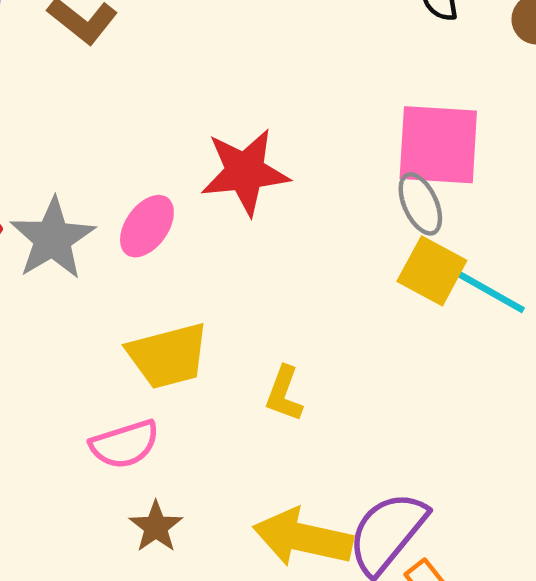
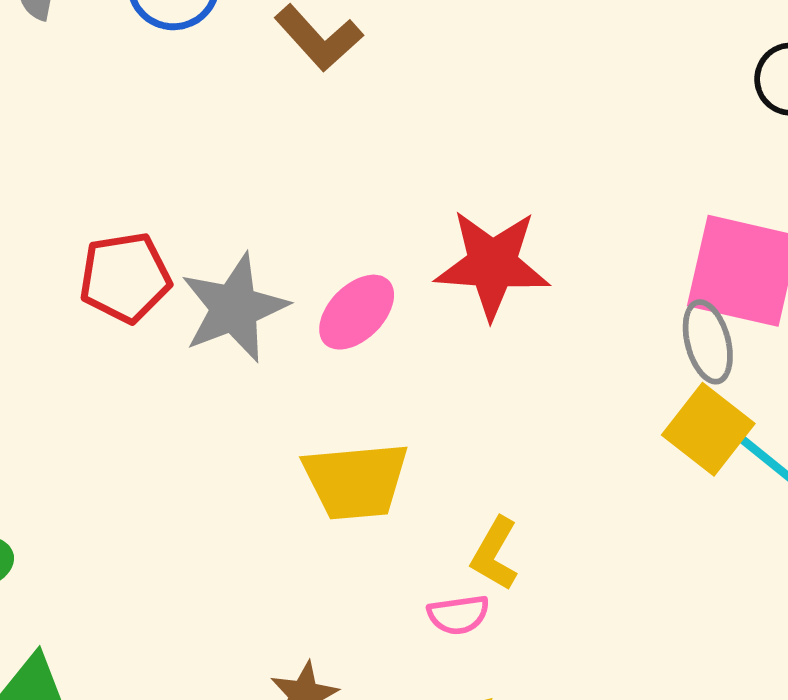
pink semicircle: (125, 444) -> (458, 615), moved, size x0.7

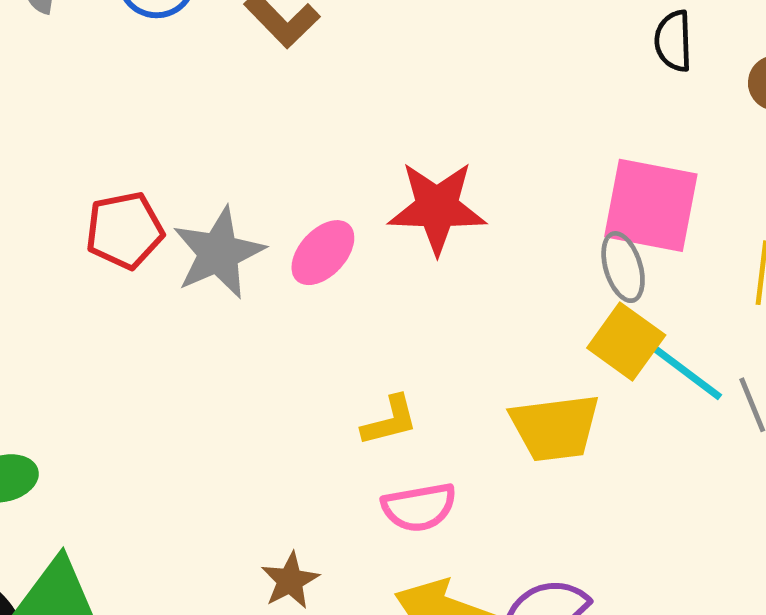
yellow trapezoid: (356, 481) -> (555, 428), moved
yellow L-shape: (495, 554) -> (390, 421), moved, turned -132
pink semicircle: (458, 615) -> (419, 507), size x1.4

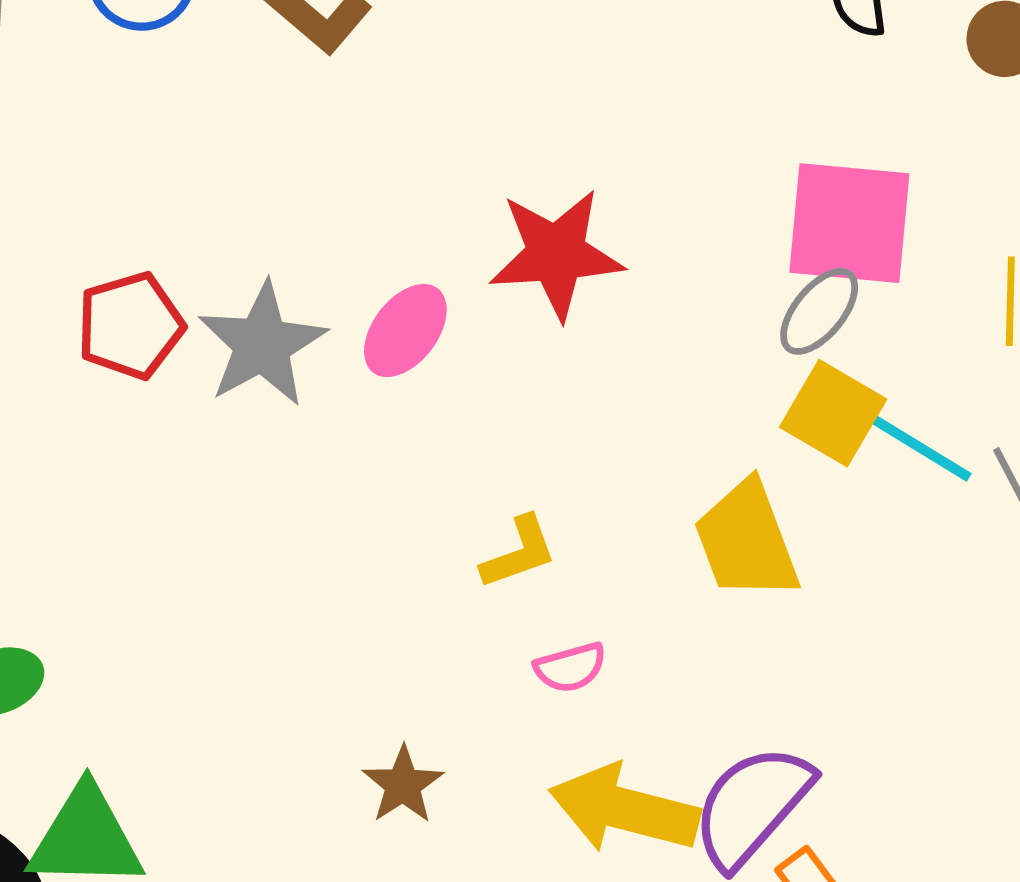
gray ellipse: (623, 267) -> (819, 311), turned 62
yellow trapezoid: (555, 428) -> (747, 541), turned 82
pink semicircle: (419, 507) -> (570, 667), size x0.7

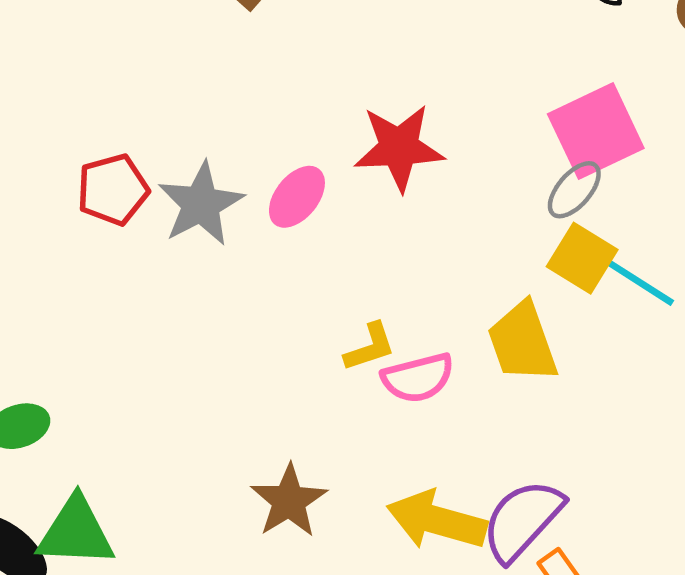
pink square: (849, 223) -> (596, 131), turned -32
pink semicircle: (570, 667) -> (418, 378), moved, size x1.5
brown star: (403, 785) -> (289, 501), size x1.4

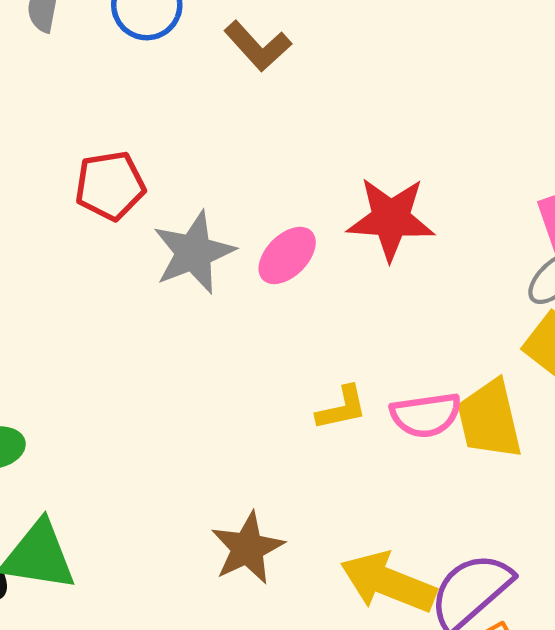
red pentagon: (113, 190) -> (110, 186), moved
pink semicircle: (418, 378) -> (426, 415), moved

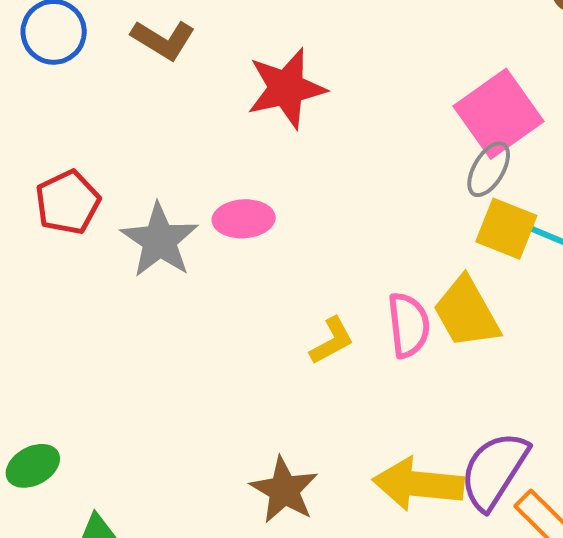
red star: (391, 219) -> (286, 88), moved
pink ellipse: (287, 255) -> (244, 219), turned 58
pink semicircle: (426, 415) -> (408, 325), turned -72

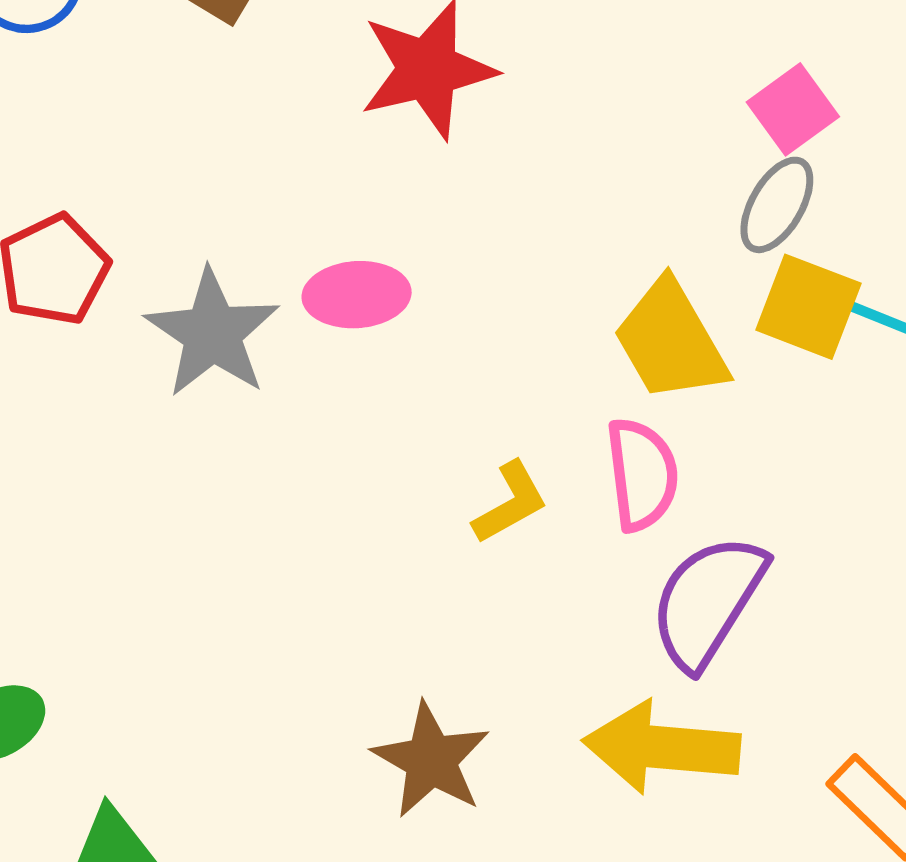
pink square: (498, 114) -> (793, 109), size x0.6
yellow trapezoid: (466, 313) -> (671, 341), moved
purple semicircle: (494, 470) -> (708, 601), moved

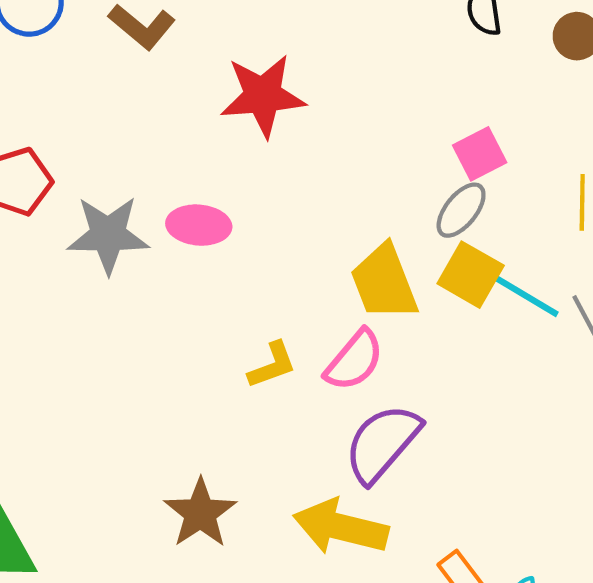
gray star: (212, 333) -> (108, 235), turned 30
pink semicircle: (642, 474) -> (354, 360), turned 38

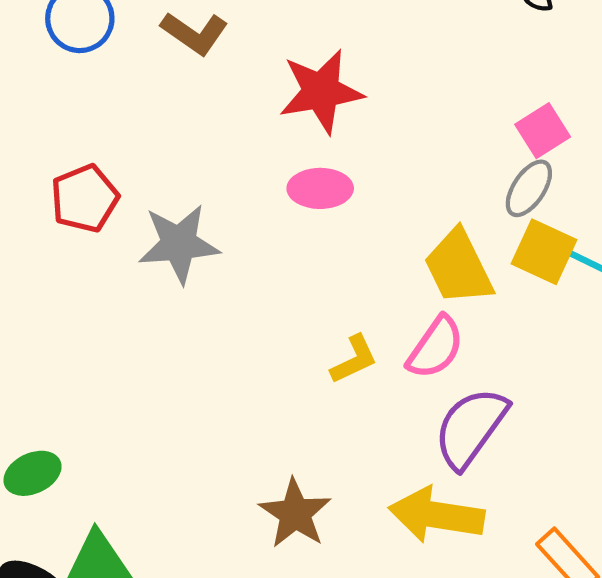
pink ellipse: (199, 225) -> (320, 188), moved

